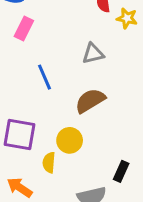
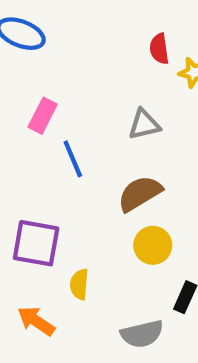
pink rectangle: (24, 28) -> (43, 116), moved
yellow circle: (70, 140) -> (153, 245), moved

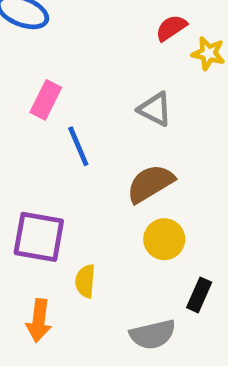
red semicircle: (159, 49) -> (171, 28), turned 64
gray triangle: (144, 124) -> (155, 109), turned 40
orange arrow: (36, 321) -> (39, 321), turned -117

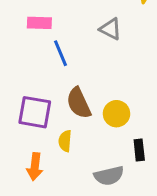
pink rectangle: (46, 100) -> (39, 23), turned 65
brown semicircle: (150, 183) -> (79, 103), moved, turned -84
black rectangle: (199, 295) -> (139, 150), turned -30

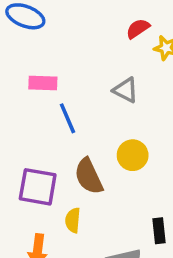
yellow circle: (116, 114) -> (133, 155), moved

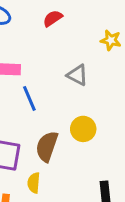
red semicircle: (138, 29) -> (53, 18), moved
brown semicircle: (89, 176) -> (47, 146), turned 44

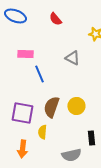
red semicircle: (53, 18) -> (55, 19), turned -96
yellow circle: (83, 129) -> (76, 106), moved

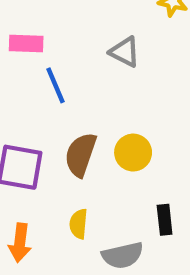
yellow semicircle: (42, 132) -> (79, 224), moved

